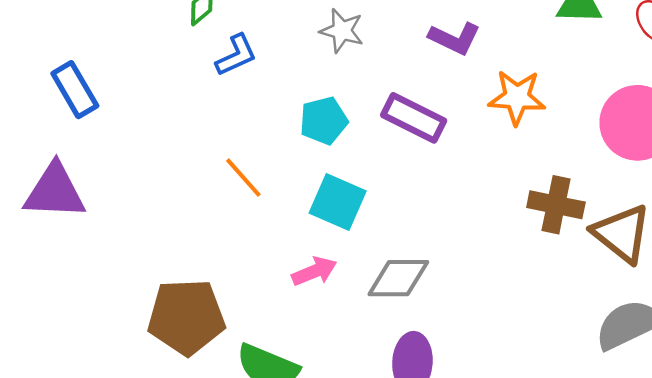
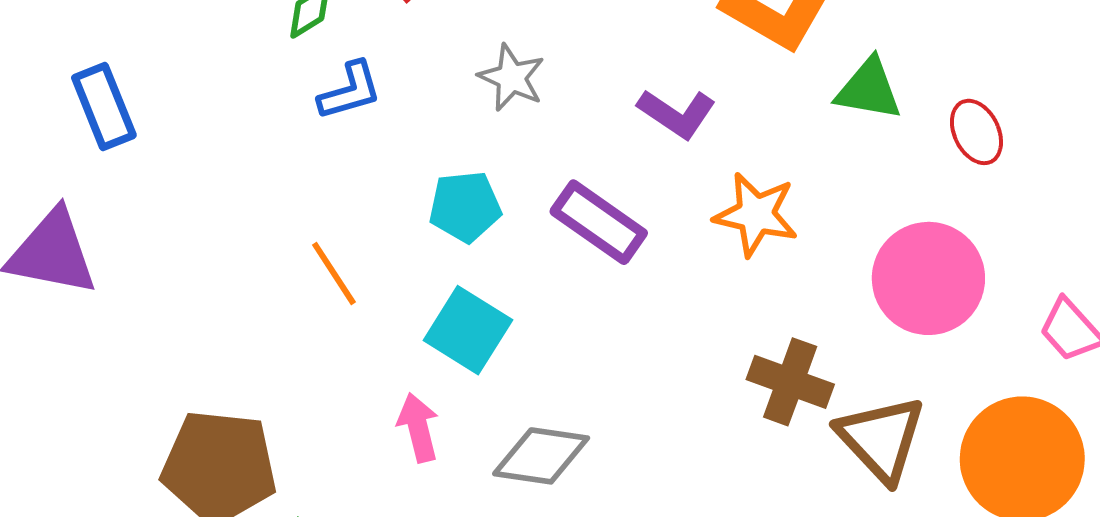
pink arrow: (314, 271) -> (418, 428), turned -90

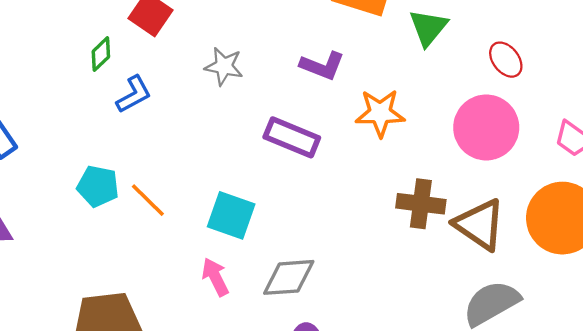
green triangle: (869, 89) -> (428, 28), turned -48
red ellipse: (976, 132) -> (506, 60), moved
cyan pentagon: (465, 207) -> (98, 186), moved, turned 30

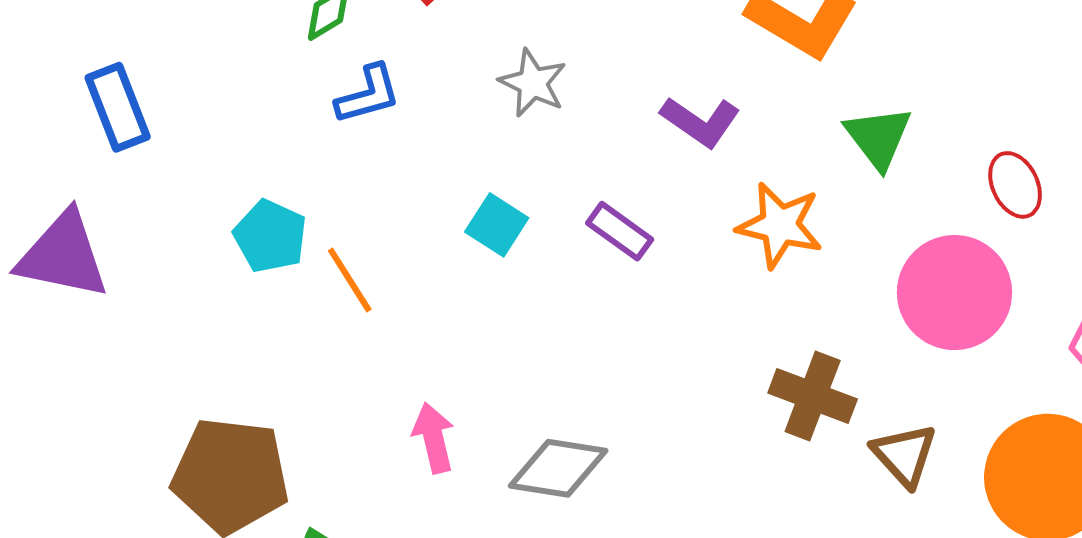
green triangle: (428, 28) -> (878, 137), moved, turned -30
purple rectangle: (292, 137) -> (620, 231), size x0.7
cyan square: (231, 215) -> (497, 225), moved, size x0.7
brown triangle: (480, 225) -> (904, 455), size x0.7

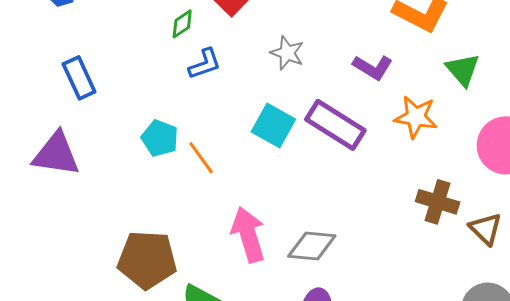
cyan square: (497, 225) -> (273, 125), size x1.4
purple rectangle: (620, 231) -> (335, 125), size x1.8
pink arrow: (434, 438) -> (248, 235), size x1.6

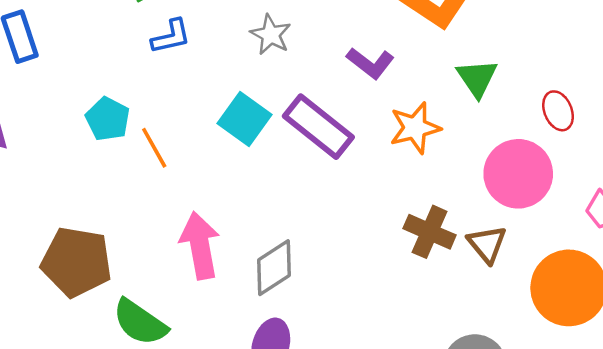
orange star: (416, 117) -> (415, 128), turned -30
brown triangle: (486, 229) -> (487, 244), moved
gray diamond: (312, 246) -> (274, 268), turned -45

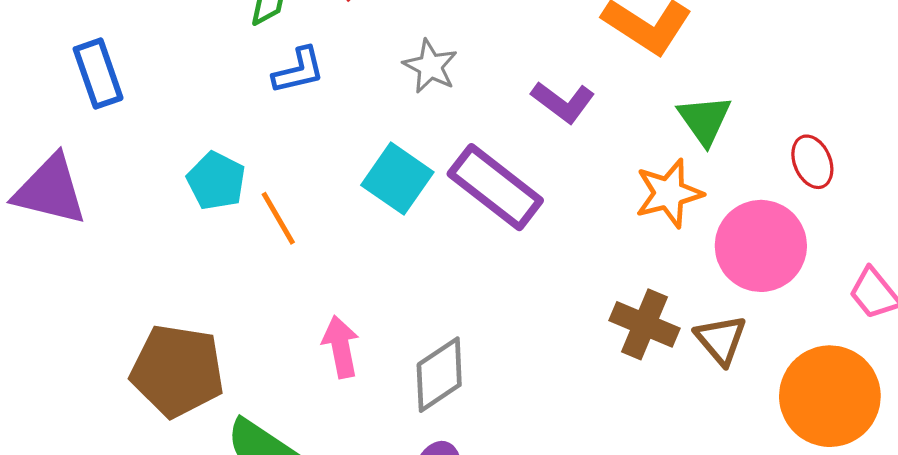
orange star: (415, 128) -> (669, 193), moved
pink arrow: (200, 245) -> (341, 347), size x0.7

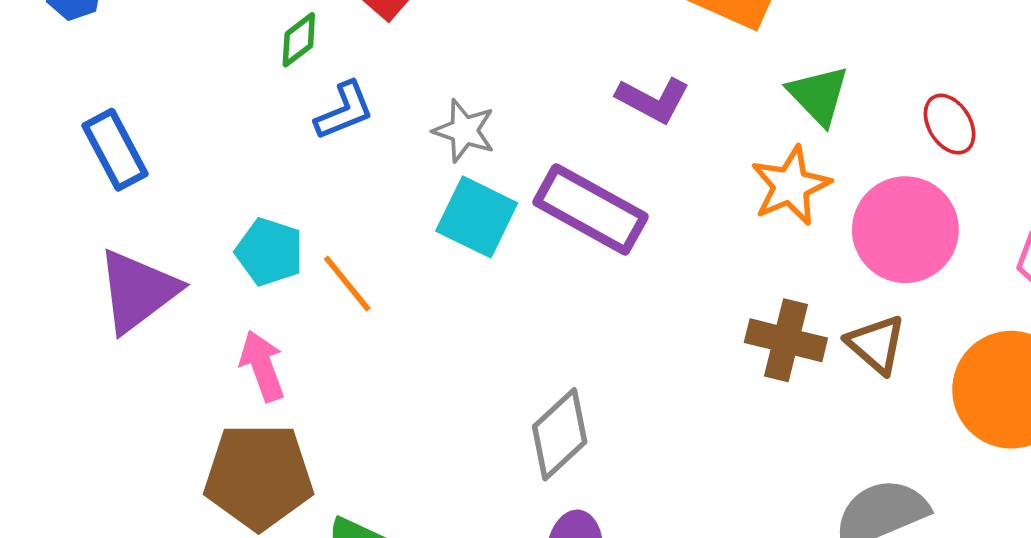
gray star: (430, 66) -> (464, 131), moved
purple triangle: (50, 190) -> (138, 291), moved, turned -42
pink arrow: (341, 347) -> (262, 366), moved

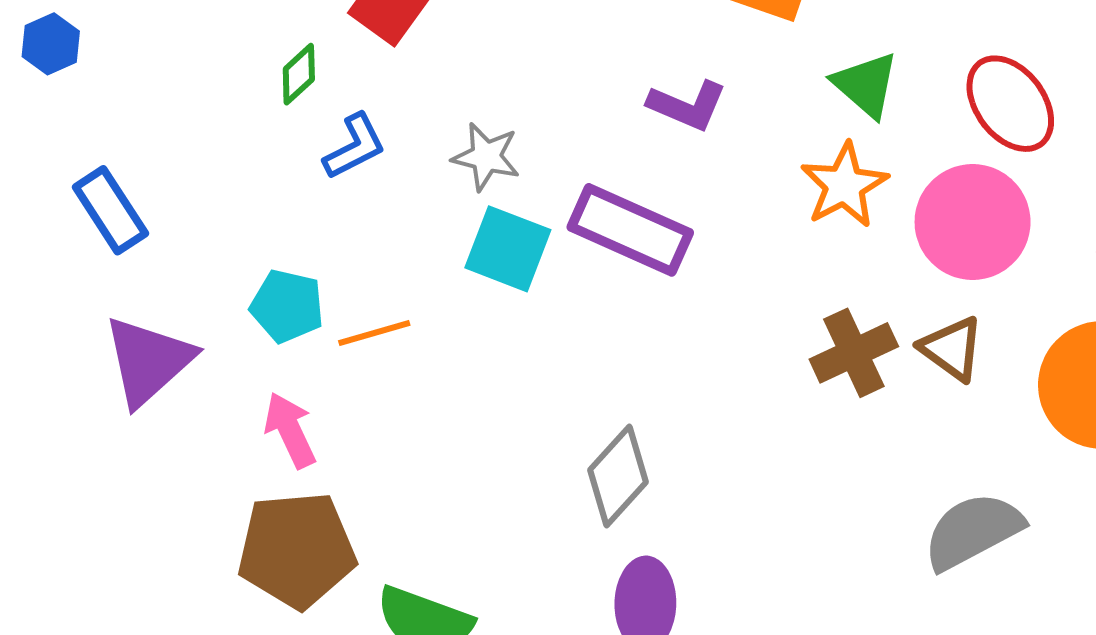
red ellipse: (950, 124) -> (1010, 104), size x1.5
orange line: (347, 284) -> (374, 333), turned -62
brown cross: (786, 340) -> (854, 353), turned -34

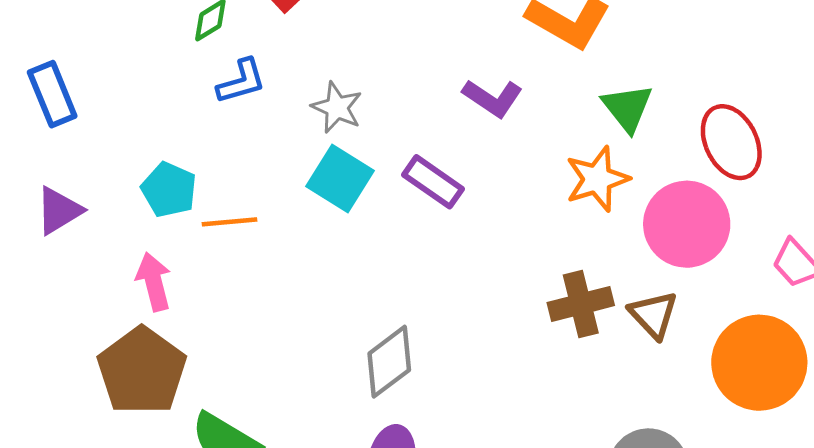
purple rectangle: (630, 230) -> (433, 182), size x0.7
purple triangle: (148, 361) -> (59, 211), size x0.7
brown pentagon: (297, 550) -> (142, 371), turned 30

